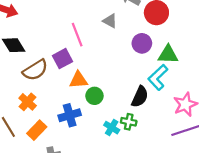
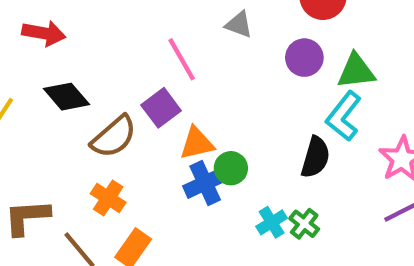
blue cross: (70, 115) -> (205, 183), moved
green cross: (129, 122) -> (304, 224), moved, turned 35
cyan cross: (112, 128) -> (272, 222), turned 35

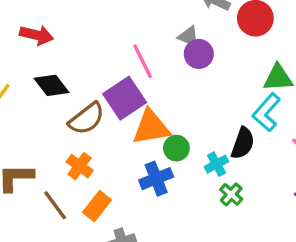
purple circle: (304, 58) -> (199, 54), moved
purple square: (161, 108) -> (125, 98), size x1.4
orange triangle: (197, 143) -> (151, 127), size x1.4
blue cross: (205, 183) -> (156, 179), moved
cyan cross: (272, 222) -> (216, 164), moved

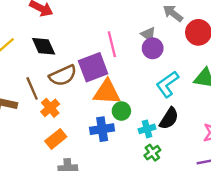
cyan L-shape: (266, 112) -> (167, 84), moved
brown line: (55, 205) -> (32, 88), moved

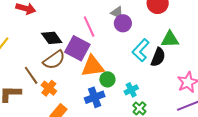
black diamond: (44, 46) -> (52, 38), moved
purple square: (93, 67) -> (77, 48), turned -30
black semicircle: (169, 118) -> (158, 57), moved

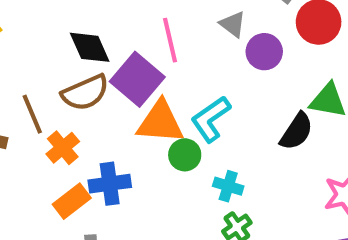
purple circle: (123, 23) -> (264, 52), moved
cyan L-shape: (141, 50) -> (211, 119), moved
cyan cross: (131, 90) -> (228, 186), turned 32
blue cross: (95, 97) -> (110, 184), moved

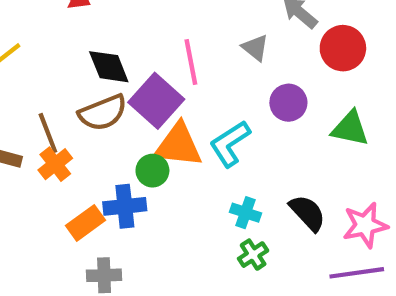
purple circle: (264, 52) -> (288, 103), moved
black semicircle: (297, 131) -> (307, 213), moved, turned -78
orange cross: (63, 148) -> (55, 164), moved
green circle: (185, 155) -> (152, 171), moved

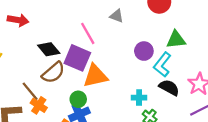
purple circle: (288, 103) -> (144, 51), moved
cyan L-shape: (230, 144) -> (162, 65), moved
green circle: (152, 171) -> (78, 99), moved

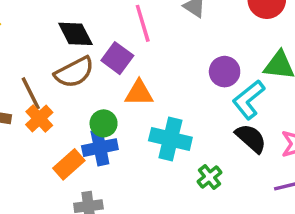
purple square: (77, 58) -> (117, 58), size x0.7
orange triangle: (95, 76) -> (139, 93), size x0.7
cyan cross: (139, 98) -> (170, 139), moved, size x1.6

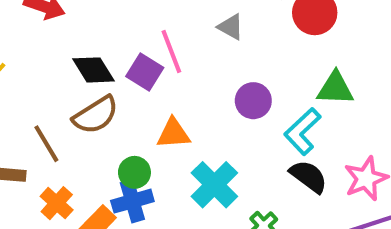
purple square: (117, 58) -> (145, 72), moved
purple circle: (225, 72) -> (253, 101), moved
orange cross: (39, 118) -> (57, 203), moved
cyan cross: (170, 139) -> (214, 185), turned 36

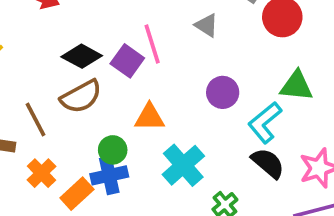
black diamond: (94, 70) -> (82, 56), turned -33

